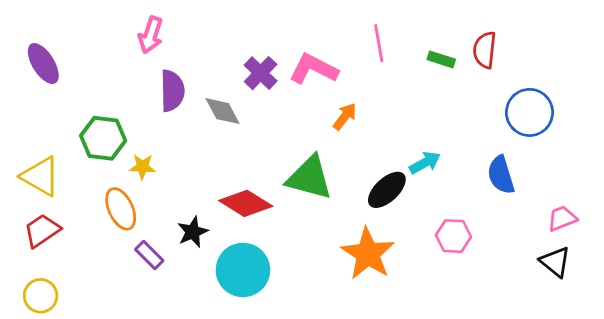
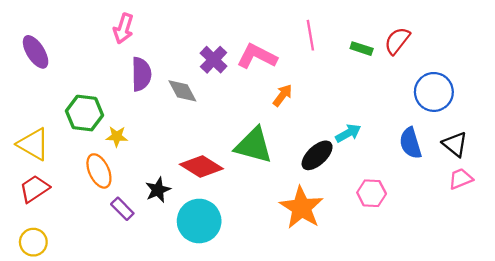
red semicircle: (485, 50) -> (397, 41), turned 32
black triangle: (555, 262) -> (455, 144), moved

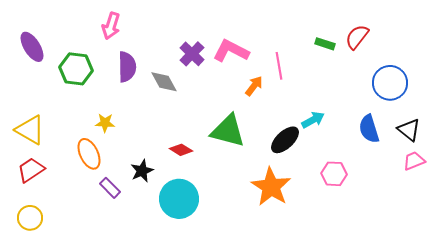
pink line: (310, 35) -> (279, 66), moved
green hexagon: (84, 113) -> (76, 69), moved
red diamond: (201, 166) -> (181, 150), size x0.6

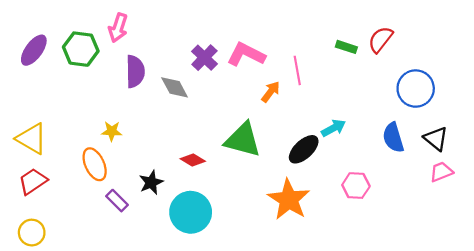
purple ellipse: (32, 47) -> (34, 50), turned 68
green hexagon: (76, 69) -> (81, 49), moved

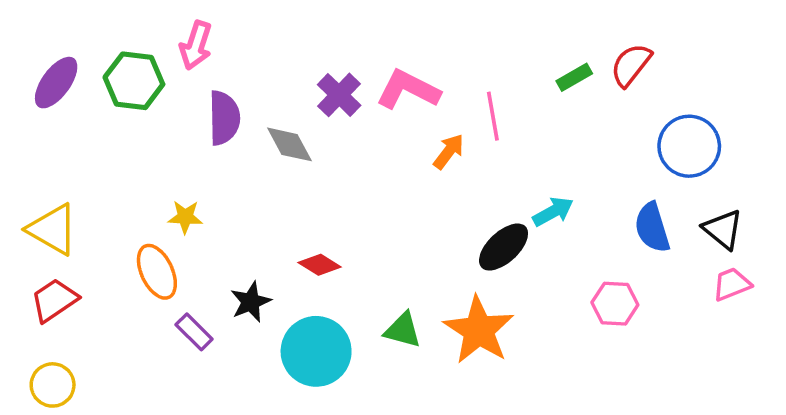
green rectangle: (346, 47) -> (574, 77), turned -48
green triangle: (243, 140) -> (403, 330), moved, size x0.6
pink hexagon: (356, 186) -> (615, 304), moved

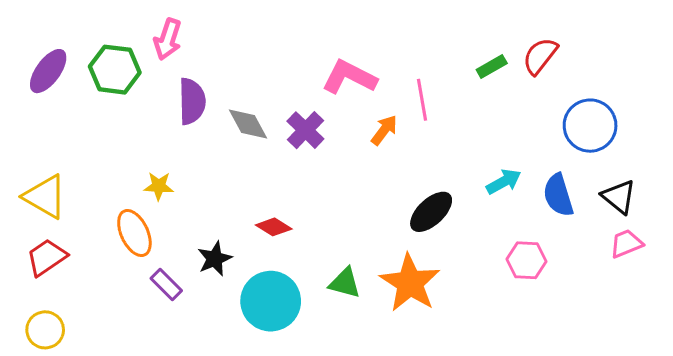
purple cross: (339, 95) -> (305, 130), moved
cyan arrow: (553, 212) -> (504, 182), moved

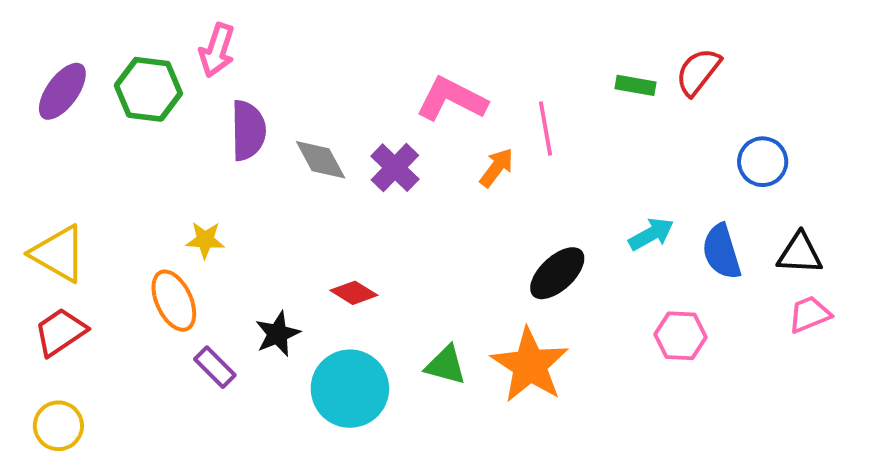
green rectangle: (492, 67) -> (636, 85), turned 40
blue circle: (590, 126) -> (763, 162), size x0.7
black triangle: (619, 197) -> (800, 254), turned -36

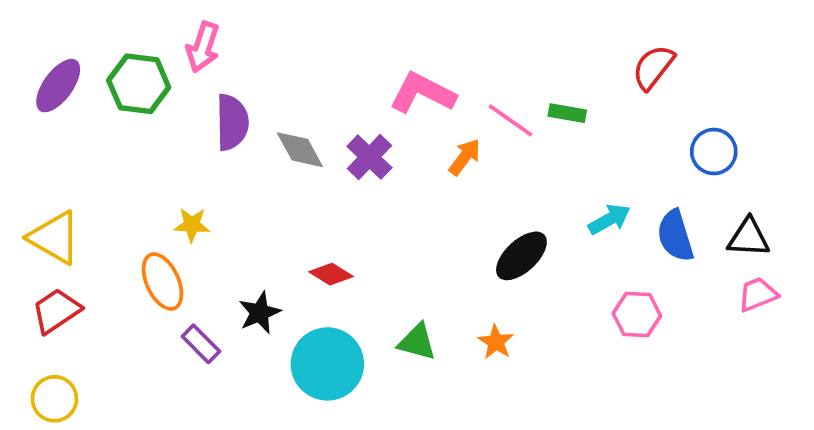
green rectangle: (636, 85) -> (567, 113), moved
pink line: (546, 128) -> (510, 120), turned -45
orange star: (530, 365) -> (496, 342), size x0.5

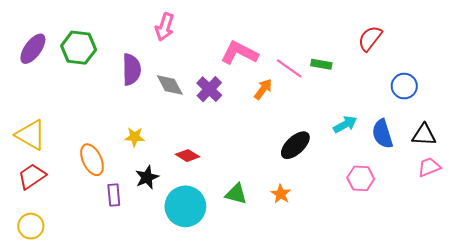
pink arrow: (203, 47) -> (165, 27), moved
yellow star: (192, 225) -> (135, 137), moved
purple rectangle: (201, 344) -> (114, 195), turned 40

